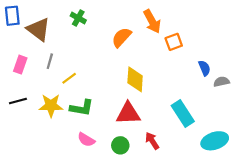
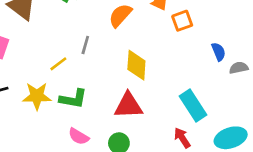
gray line: (50, 61) -> (85, 45), moved
red arrow: (152, 141) -> (182, 138), moved

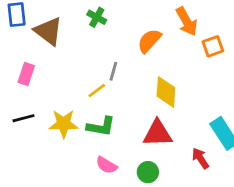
yellow line: (58, 64) -> (97, 91), moved
red arrow: (182, 138) -> (200, 158), moved

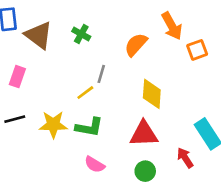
green cross: (97, 17) -> (81, 34), moved
green circle: (148, 172) -> (145, 171), moved

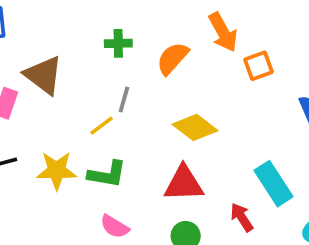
green cross: (81, 34) -> (118, 43), moved, turned -30
brown triangle: (39, 35) -> (44, 75), moved
yellow diamond: (152, 94) -> (195, 127), turned -56

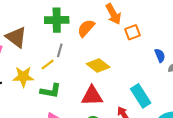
green cross: (118, 43) -> (57, 20), size x1.6
yellow star: (57, 170) -> (23, 77), moved

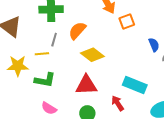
orange semicircle: (86, 28) -> (77, 31), moved
yellow line: (48, 65) -> (42, 54), turned 32
cyan rectangle: (141, 96) -> (135, 85), turned -35

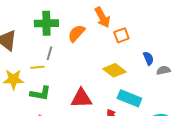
orange semicircle: (77, 31) -> (76, 33), moved
yellow diamond: (92, 55) -> (114, 70), moved

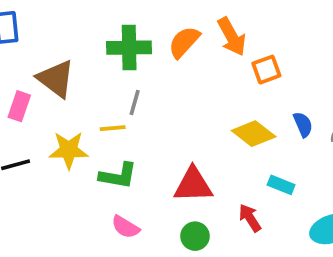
orange semicircle: (76, 33) -> (184, 42), moved
blue semicircle: (148, 58) -> (303, 124), moved
cyan rectangle: (129, 98) -> (281, 185), size x0.6

